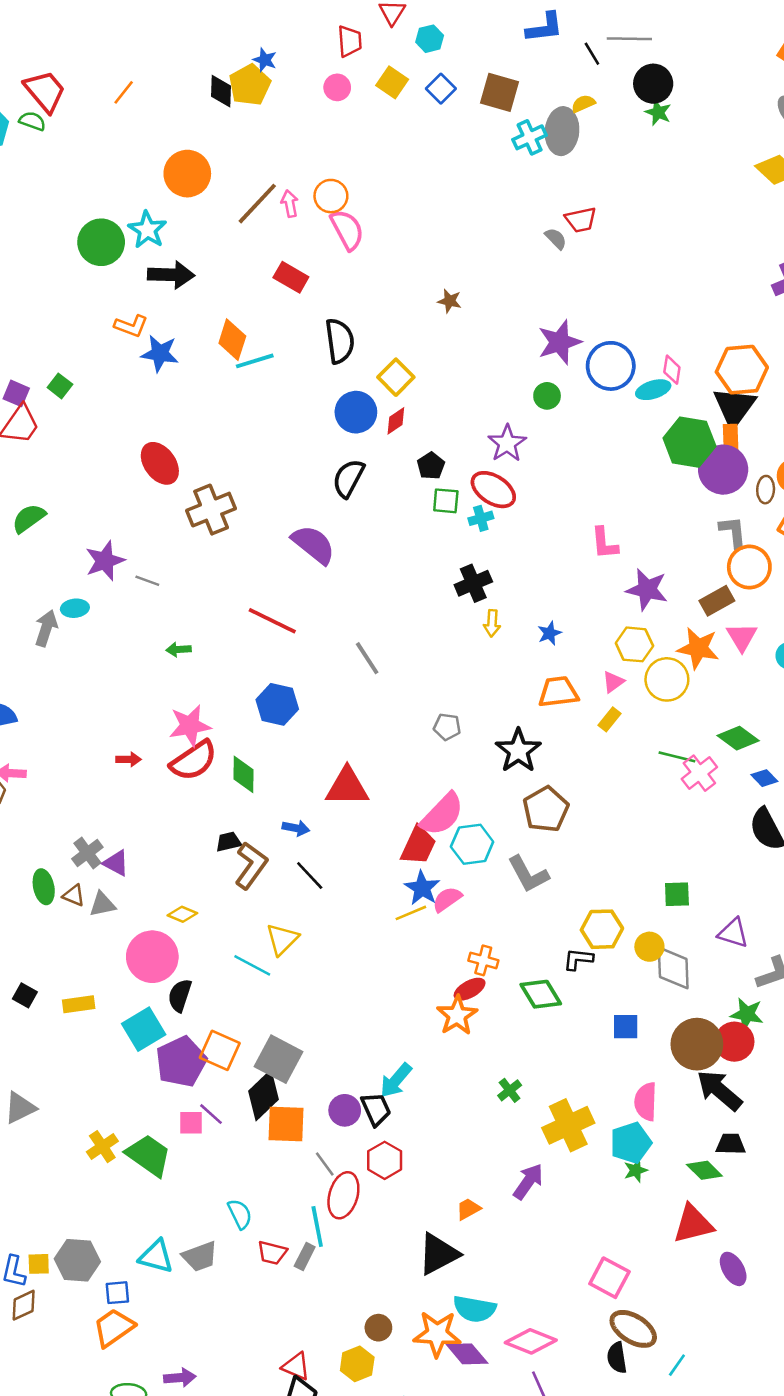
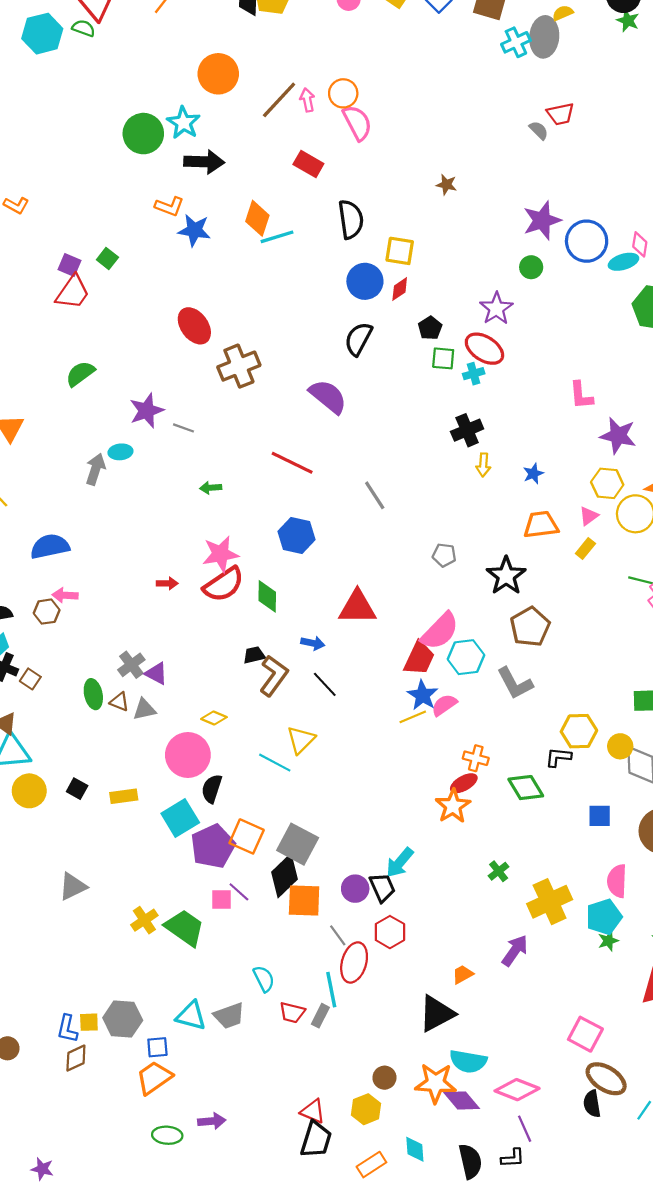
yellow square: (396, 377) -> (400, 251), turned -36

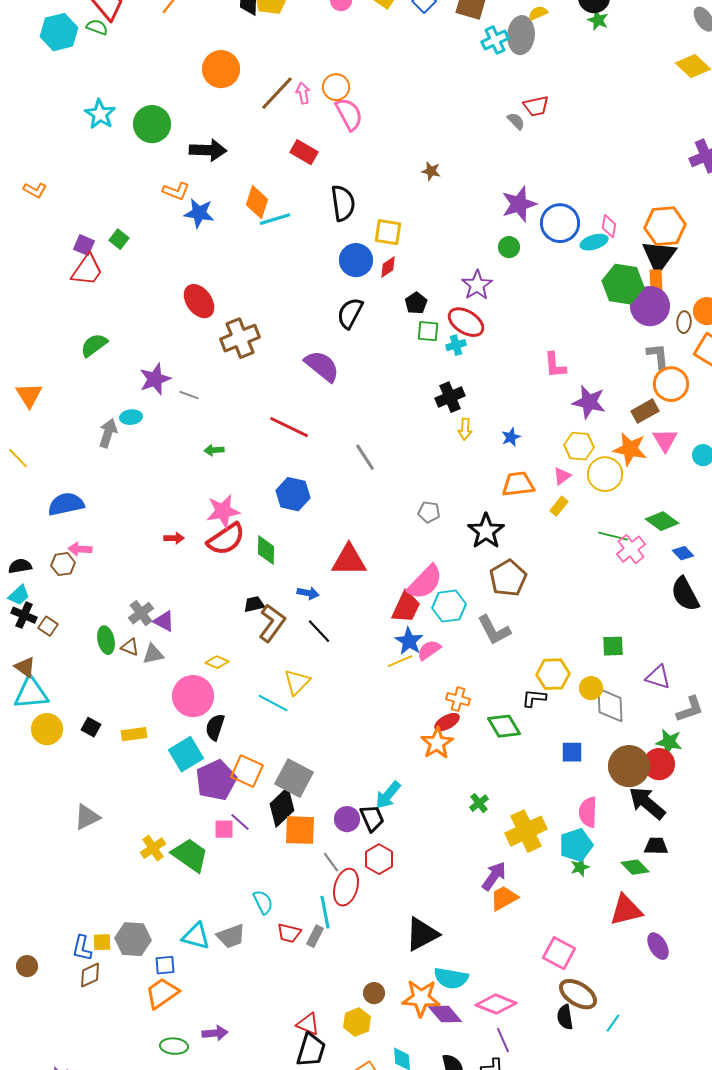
cyan star: (183, 123) -> (100, 114), moved
orange trapezoid: (463, 974) -> (504, 898), moved, size x1.4

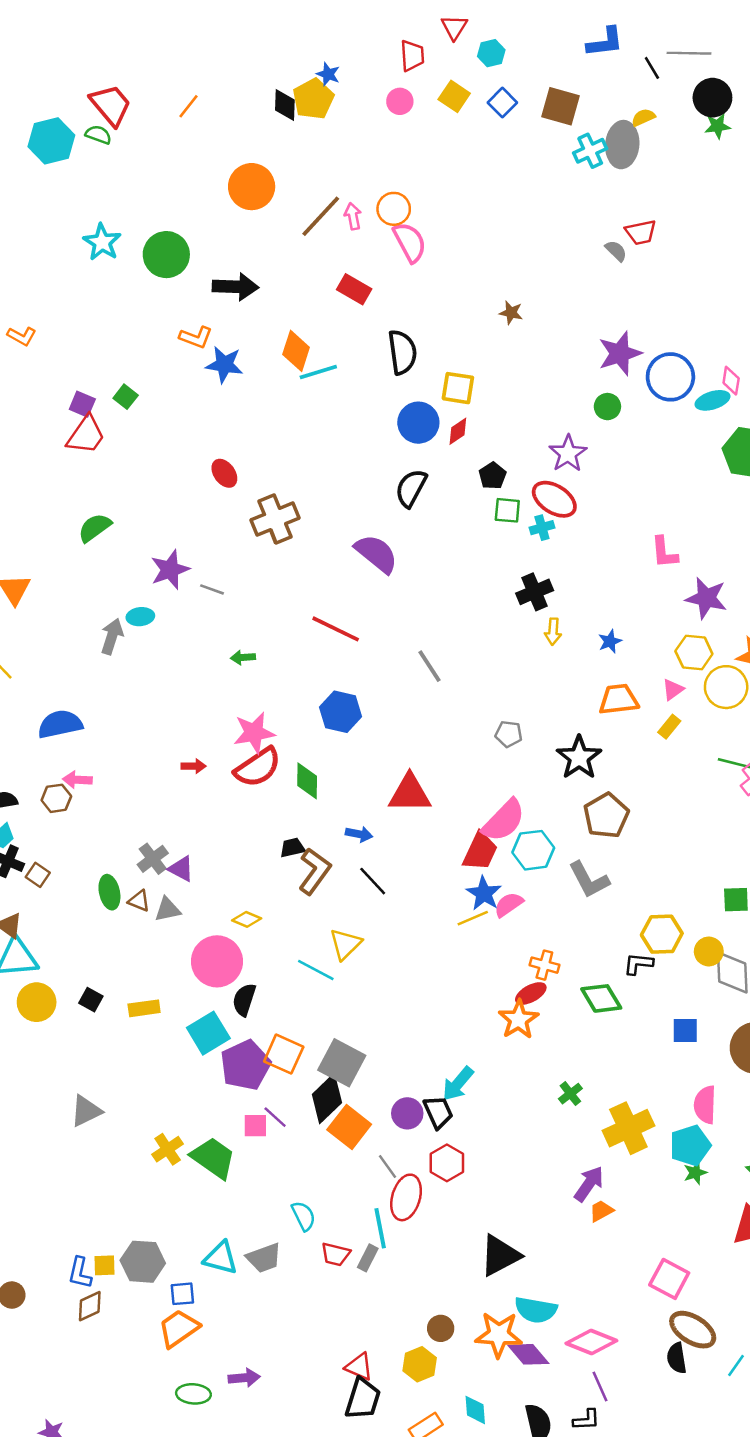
green star: (598, 20) -> (717, 126), turned -30
red ellipse: (199, 301) -> (224, 473), size x0.7
orange square: (300, 830) -> (349, 1127), turned 36
orange trapezoid: (504, 898) -> (601, 1211), size x0.7

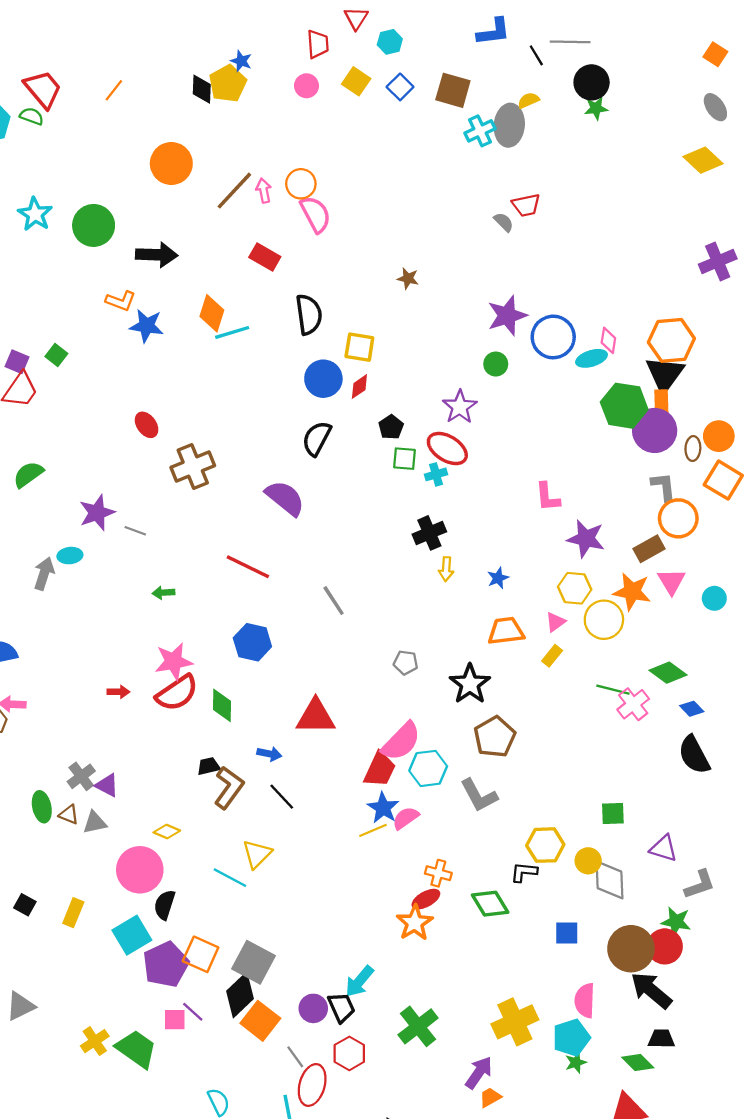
yellow rectangle: (144, 1008) -> (73, 913), turned -60
green cross: (570, 1094) -> (418, 1026), moved, size x1.8

